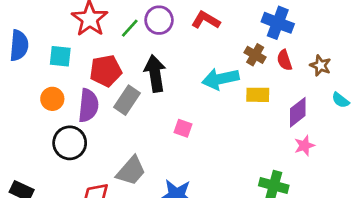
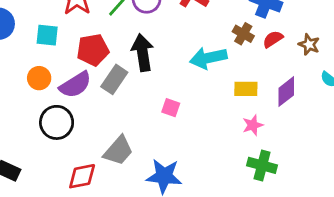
red semicircle: (284, 60) -> (273, 39), turned 75
yellow rectangle: (258, 95) -> (246, 89), moved
purple semicircle: (88, 106) -> (75, 85), turned 52
pink star: (304, 146) -> (253, 125), moved

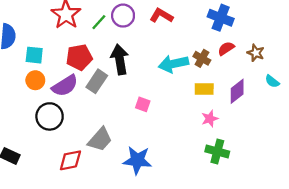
brown cross: (243, 34) -> (202, 58), moved
cyan square: (47, 35) -> (34, 55), moved

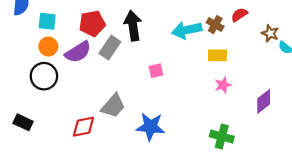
brown star: (256, 53) -> (270, 33), moved
purple diamond: (237, 91) -> (264, 101), moved
pink square: (143, 104) -> (156, 71), turned -32
black circle: (50, 116) -> (44, 76), moved
green cross: (217, 152) -> (222, 137), moved

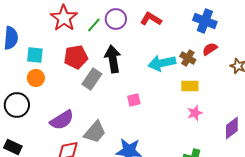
purple semicircle: (78, 52) -> (62, 120), moved
black circle: (44, 76) -> (17, 105), moved

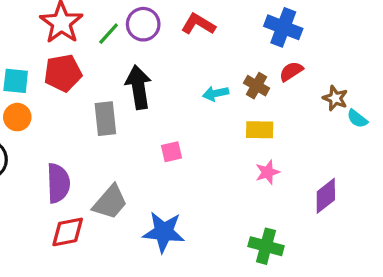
red pentagon: (76, 57) -> (63, 73), moved
cyan arrow: (162, 63) -> (216, 93), size x0.6
gray rectangle: (92, 79) -> (105, 119), turned -40
purple semicircle: (62, 120) -> (58, 183), turned -60

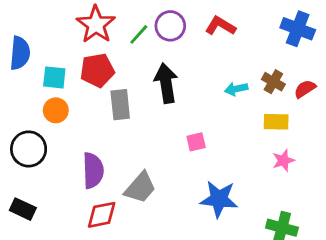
red semicircle: (291, 71) -> (305, 89), moved
gray rectangle: (105, 119) -> (120, 105), moved
blue star: (164, 232) -> (219, 199), moved

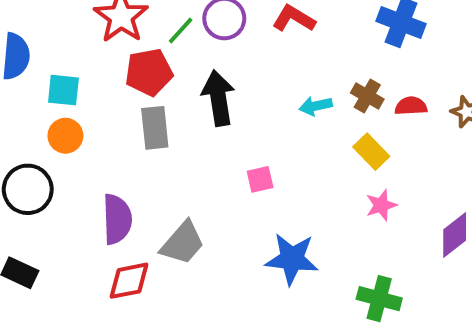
red pentagon: (97, 70) -> (149, 72), moved
red semicircle: (305, 89) -> (411, 106), turned 30
yellow rectangle: (276, 122) -> (371, 152), turned 45

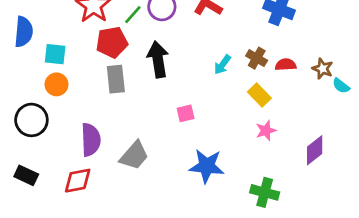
cyan arrow: (316, 106) -> (222, 65), turned -42
red diamond: (129, 281) -> (78, 181), moved

